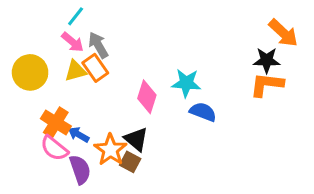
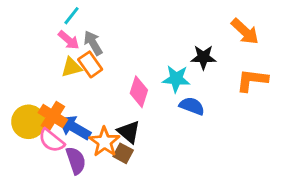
orange arrow: (283, 33) -> (245, 31), moved
black star: (267, 60) -> (203, 57), moved
yellow circle: (30, 72) -> (29, 122), moved
blue arrow: (79, 135) -> (74, 128), size x1.6

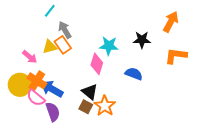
orange arrow: (245, 31) -> (171, 22), turned -105
pink arrow: (69, 40) -> (30, 57), moved
cyan star: (176, 79) -> (109, 46), moved
orange star: (104, 142) -> (105, 106), moved

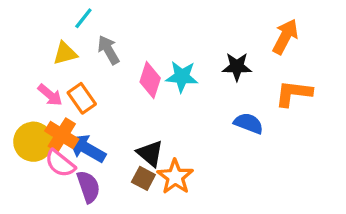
orange rectangle: (63, 45) -> (82, 98), moved
yellow triangle: (50, 47) -> (65, 53), moved
pink diamond: (97, 64) -> (150, 80), moved
blue semicircle: (134, 74) -> (249, 123), moved

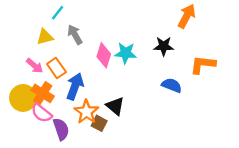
orange arrow: (285, 37) -> (187, 16), moved
blue arrow: (87, 148) -> (75, 86), moved, turned 80
black triangle: (150, 153) -> (115, 106), moved
orange star: (175, 177) -> (86, 112), moved

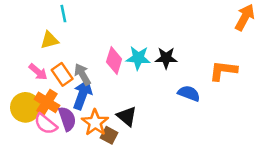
cyan line: (58, 13) -> (63, 14), turned -49
orange arrow: (187, 16) -> (245, 17), moved
gray arrow: (75, 35) -> (82, 74), moved
black star: (164, 46) -> (166, 58), moved
purple semicircle: (61, 129) -> (67, 119), moved

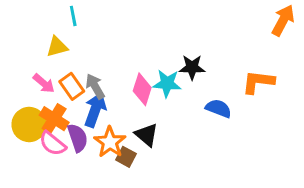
cyan star: (138, 58) -> (167, 83), moved
pink diamond: (114, 60) -> (142, 89), moved

